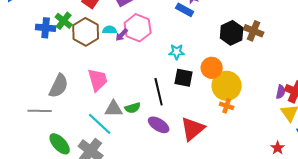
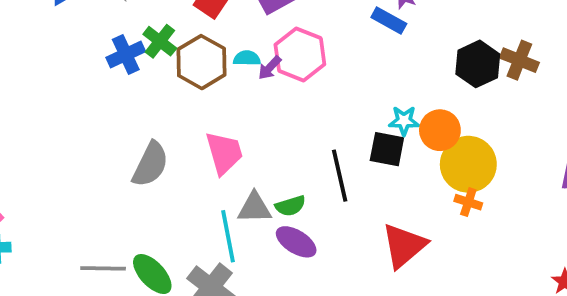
blue cross: (46, 28) -> (126, 54), turned -30
cyan star: (177, 52) -> (404, 121), moved
gray line: (40, 111) -> (103, 268), moved
cyan line: (100, 124) -> (228, 236), turned 36
purple ellipse: (159, 125) -> (296, 242), moved

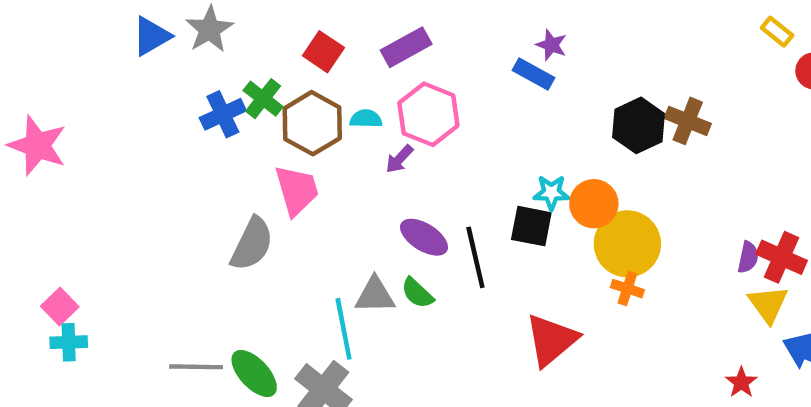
purple arrow: (270, 68) -> (399, 159), moved
pink trapezoid: (224, 153) -> (297, 190), moved
green semicircle: (290, 206) -> (417, 293), turned 60
purple ellipse: (296, 242) -> (424, 237), moved

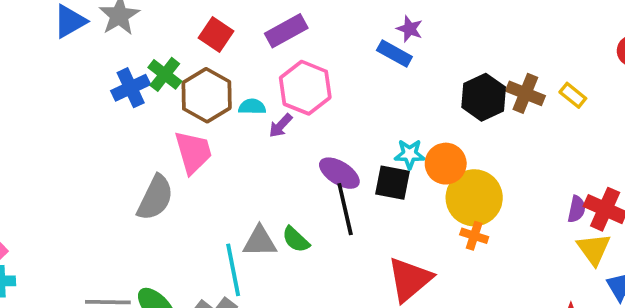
yellow rectangle: (777, 32) -> (573, 95), moved
cyan semicircle: (366, 119) -> (252, 107), moved
purple ellipse: (424, 237) -> (339, 173), moved

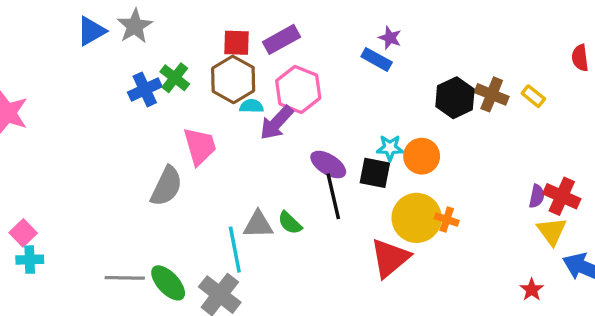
red square: (216, 35) -> (236, 43), moved, turned -32
brown hexagon: (207, 95) -> (233, 79), moved
purple arrow: (281, 126) -> (277, 123), size x1.6
yellow circle: (474, 198) -> (417, 218), moved

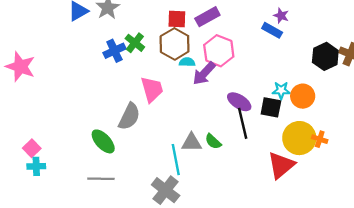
green ellipse: (168, 283) -> (103, 141), moved

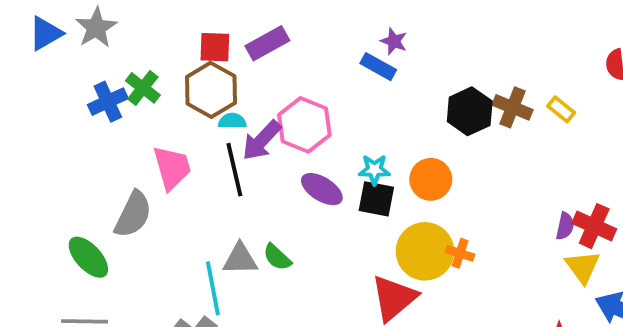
pink hexagon: (219, 51) -> (304, 125), moved
cyan star: (281, 90) -> (374, 170), moved
black line: (243, 123) -> (234, 170), moved

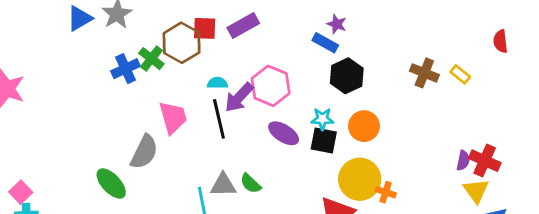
brown hexagon: (211, 90) -> (182, 43), moved
black hexagon: (470, 111) -> (347, 76), moved
orange cross: (460, 253) -> (386, 192), moved

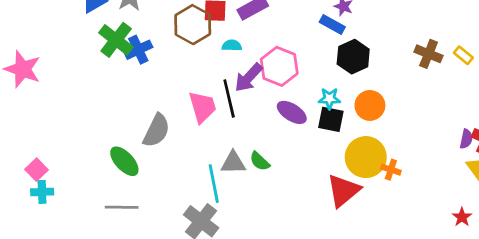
green cross: (151, 59) -> (116, 40), moved, size x1.4
cyan semicircle: (217, 83) -> (232, 45), moved
pink trapezoid: (173, 117) -> (203, 107), moved

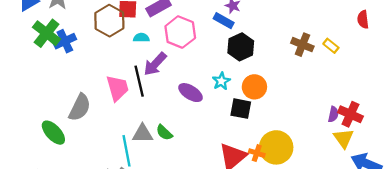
pink hexagon: (279, 66) -> (180, 32), moved
cyan star: (329, 98) -> (221, 81), turned -30
black square: (331, 119) -> (241, 109), moved
yellow circle: (366, 157) -> (276, 147), moved
orange cross: (391, 170) -> (257, 153), moved

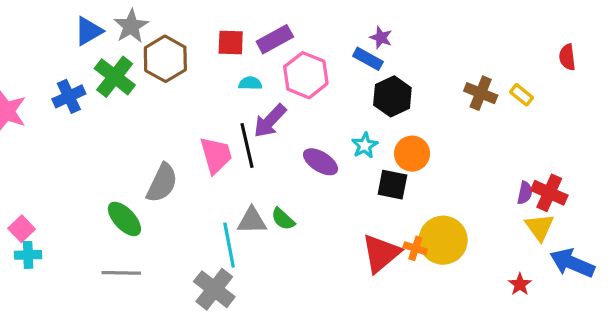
brown hexagon: (109, 21) -> (165, 59), moved
blue cross: (65, 41) -> (69, 96), moved

